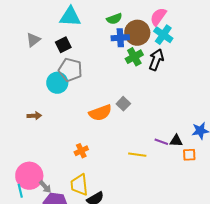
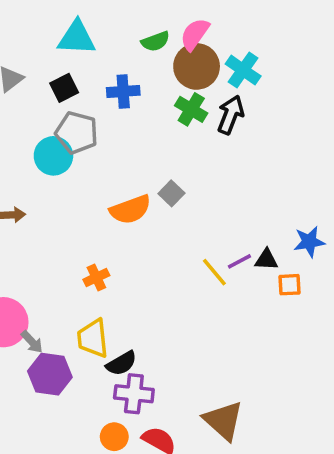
pink semicircle: (158, 17) -> (195, 34), moved
blue cross: (120, 38) -> (123, 91), moved
green cross: (134, 57) -> (191, 109), turned -30
purple line: (161, 142) -> (239, 261), turned -48
yellow line: (137, 155) -> (214, 272), moved, turned 42

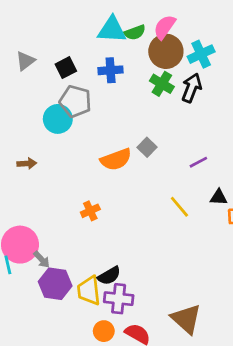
cyan triangle: (77, 38) -> (112, 30), moved
cyan cross: (243, 70) -> (201, 54), turned 30
purple line: (239, 261) -> (198, 162), moved
yellow trapezoid: (93, 338) -> (89, 291), moved

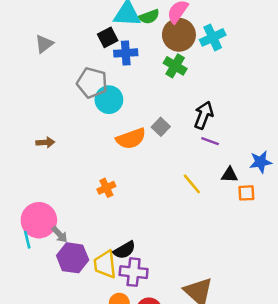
black square: (66, 68) -> (108, 37), moved
black arrow: (192, 88) -> (204, 115), moved
cyan circle: (58, 119) -> (109, 100), moved
purple line: (198, 162) -> (210, 141), turned 48

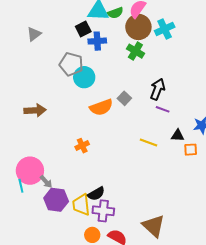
brown arrow: (45, 142) -> (35, 110), size x1.5
yellow line: (192, 184) -> (149, 142), turned -30

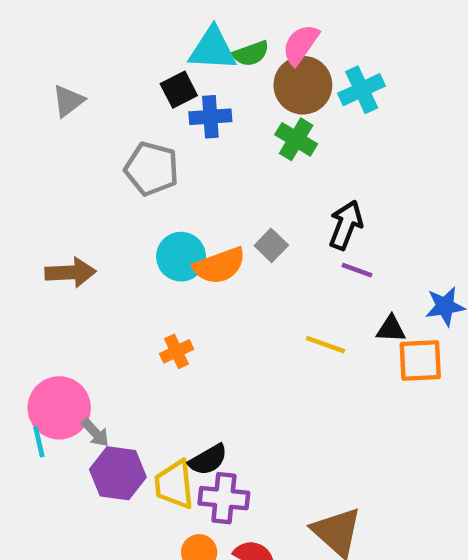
cyan circle: (84, 77) -> (181, 257), moved
orange square: (191, 150) -> (420, 360), size x1.5

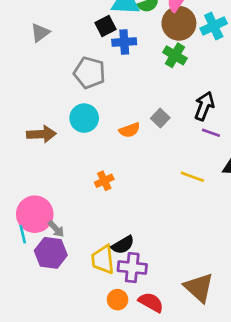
cyan circle: (181, 257) -> (84, 118), moved
orange semicircle: (219, 266) -> (130, 130), size x0.7
purple hexagon: (118, 473) -> (51, 253), moved

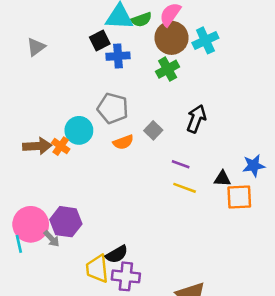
green cross: (175, 55) -> (168, 69), turned 30
gray pentagon: (89, 73) -> (113, 108), moved
purple line: (211, 133) -> (181, 164), moved
orange cross: (104, 181) -> (61, 146), moved, turned -30
purple hexagon: (51, 253) -> (66, 222), moved

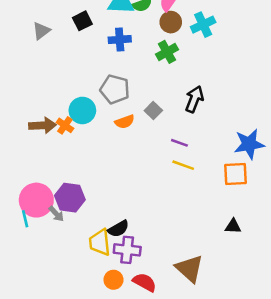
brown circle: (171, 38) -> (171, 22), size x0.7
black square: (100, 40) -> (82, 21), moved
blue star: (254, 166) -> (249, 144), size x1.4
black triangle: (222, 179) -> (233, 226), moved

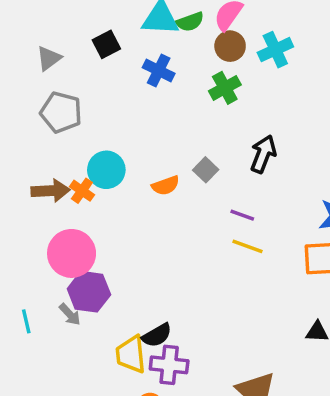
blue cross: (120, 40) -> (159, 70), turned 30
gray pentagon: (115, 89) -> (61, 112), moved
pink circle: (36, 200) -> (72, 253), moved

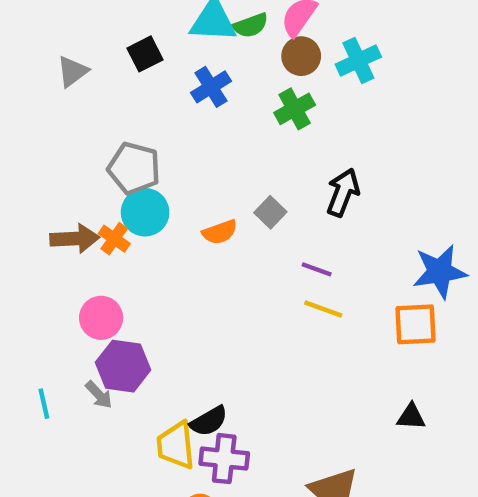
blue cross: (159, 70) -> (211, 87), turned 32
gray pentagon: (61, 112) -> (134, 168), moved
pink circle: (72, 253) -> (101, 318), size x0.7

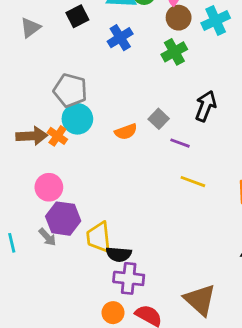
purple line: (317, 269) -> (180, 143), moved
black semicircle: (209, 421) -> (119, 254), turned 35
yellow trapezoid: (176, 445) -> (99, 237), moved

